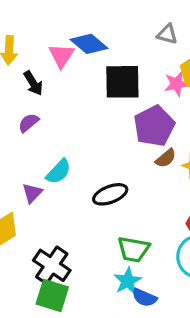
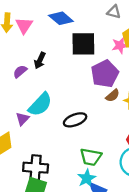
pink triangle: (61, 56) -> (24, 25), moved
black arrow: (33, 83) -> (40, 60), moved, turned 56
cyan semicircle: (59, 172) -> (40, 104), size x1.4
black cross: (52, 265) -> (36, 168), turned -30

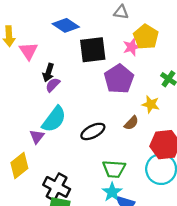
pink triangle: (24, 25) -> (28, 51), moved
purple semicircle: (20, 71) -> (53, 85), moved
brown semicircle: (113, 96) -> (131, 123), moved
black cross: (36, 168) -> (57, 187), turned 30

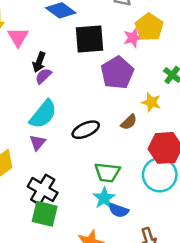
purple triangle: (37, 137) -> (38, 143), moved

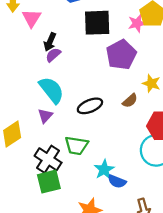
cyan semicircle: (43, 114) -> (51, 90), turned -80
green trapezoid: (107, 172) -> (76, 146), moved
green square: (45, 214) -> (49, 182), turned -30

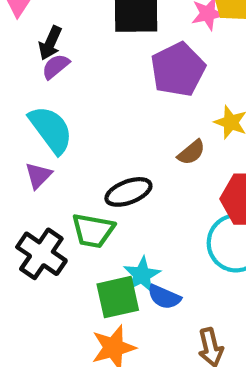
black ellipse: (90, 106) -> (128, 192), moved
green square: (49, 182) -> (118, 297), moved

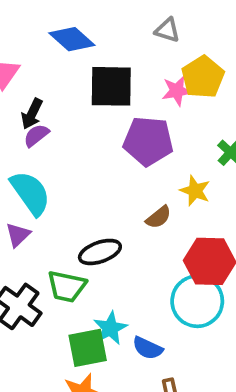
purple pentagon: (178, 69) -> (148, 141), turned 30
blue semicircle: (164, 297) -> (148, 348), moved

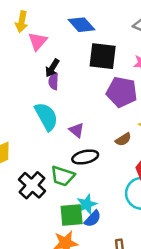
purple semicircle: (36, 135) -> (54, 81), turned -56
purple triangle: (18, 235) -> (77, 130), moved, turned -42
blue semicircle: (148, 348) -> (93, 219), moved, turned -78

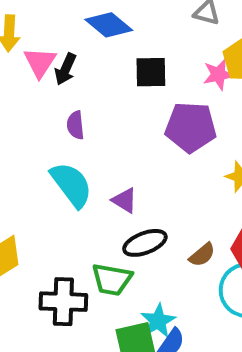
black square: (103, 56) -> (151, 72), size x0.7
black arrow: (52, 68) -> (66, 69), moved
brown semicircle: (123, 139) -> (202, 255), moved
black cross: (32, 185) -> (63, 302), turned -32

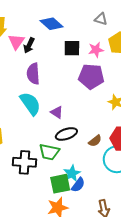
pink star: (218, 74) -> (96, 50), moved
purple semicircle: (75, 125) -> (33, 74), size x1.5

